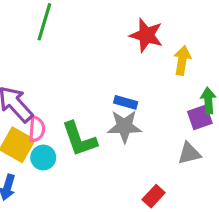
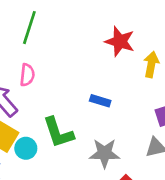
gray star: (124, 126) -> (104, 153), moved
pink semicircle: (37, 129) -> (27, 75), moved

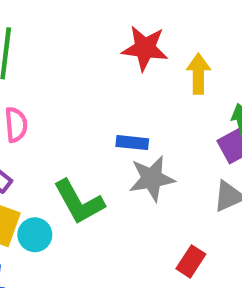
gray star: (104, 153) -> (152, 179), moved

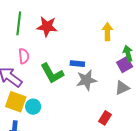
red star: (145, 48) -> (47, 27), moved
green L-shape: (79, 202) -> (52, 73), moved

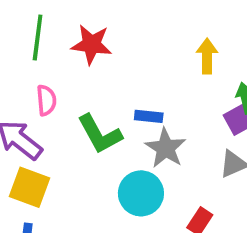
gray star: (87, 80) -> (166, 148), turned -30
cyan circle: (33, 107) -> (141, 193), moved, size x1.5

